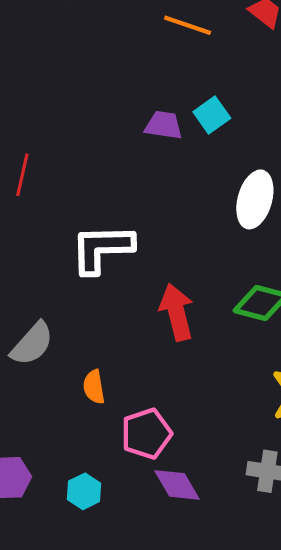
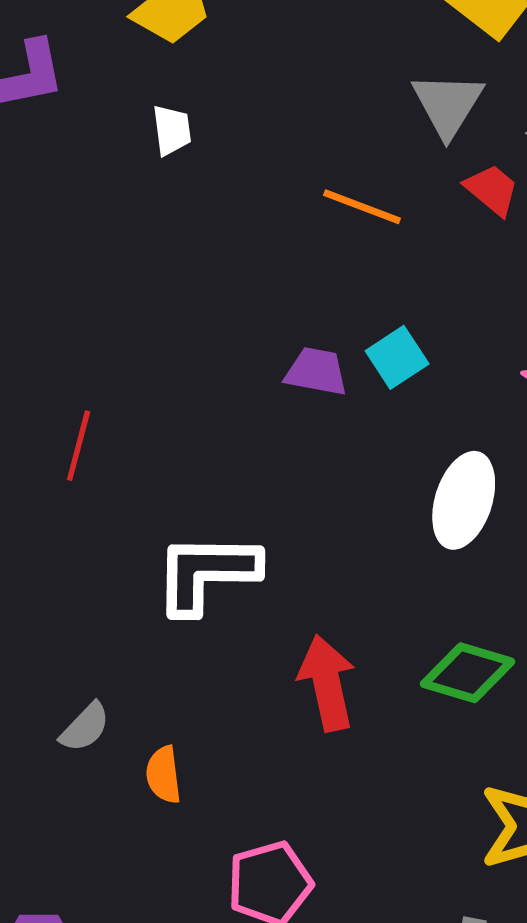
gray semicircle: (32, 344) -> (85, 727), size x0.7
orange semicircle: (94, 387) -> (163, 775), moved

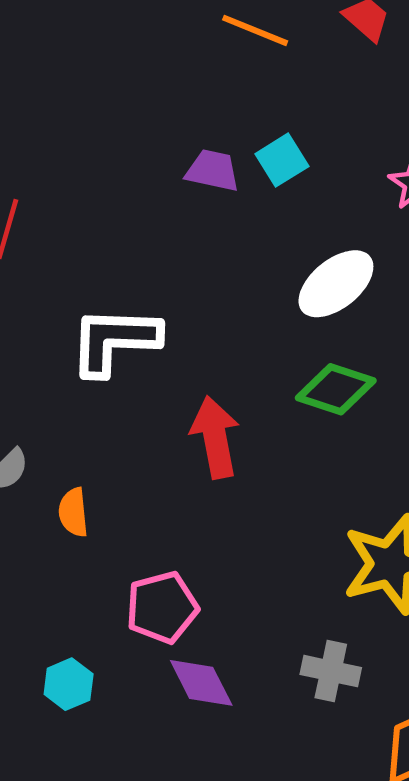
white ellipse: (464, 500) -> (336, 284), turned 32
green diamond: (468, 673) -> (336, 389), moved

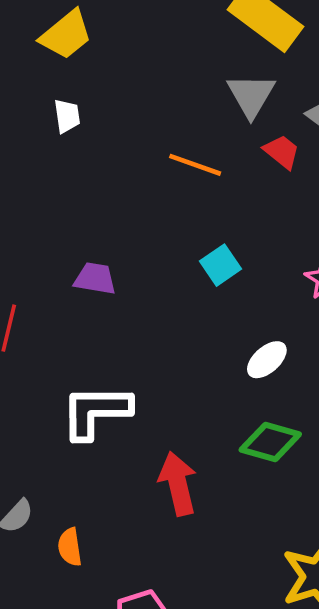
purple trapezoid: (213, 171) -> (95, 279), moved
white ellipse: (336, 284) -> (267, 360), size x0.7

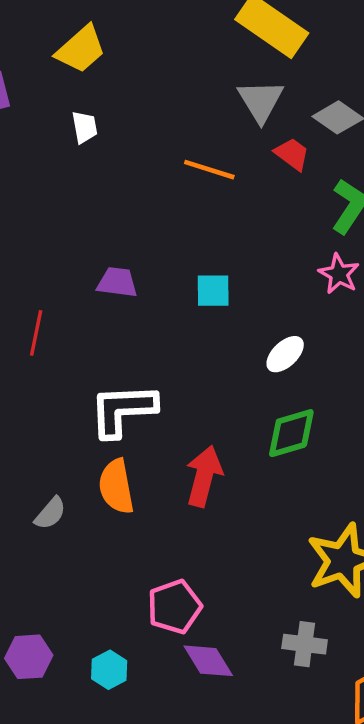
cyan square: (220, 265) -> (213, 291), moved, turned 36
green diamond: (270, 442) -> (291, 433), turned -30
red arrow: (178, 484) -> (204, 476), turned 30
orange semicircle: (70, 547) -> (116, 487), moved, size x1.5

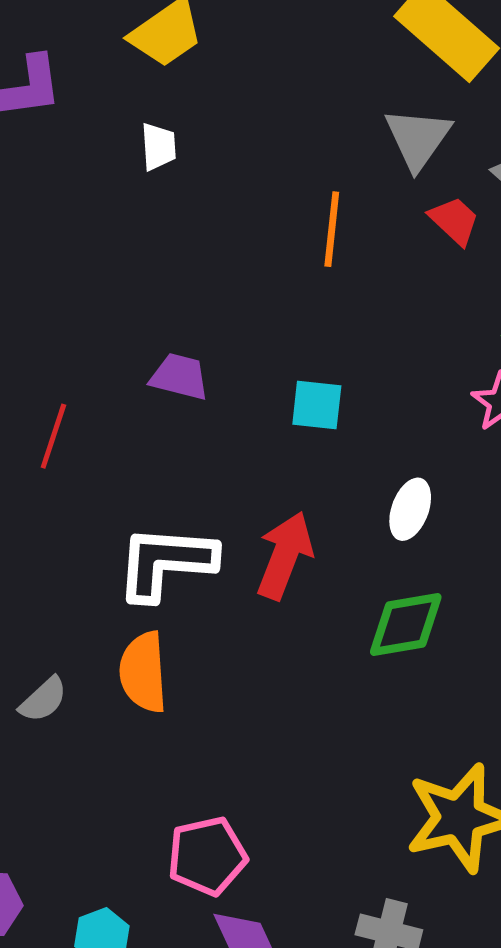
orange line: (209, 170) -> (332, 229), turned 72
white ellipse: (285, 354) -> (410, 509), turned -33
red arrow: (204, 476) -> (285, 556), moved

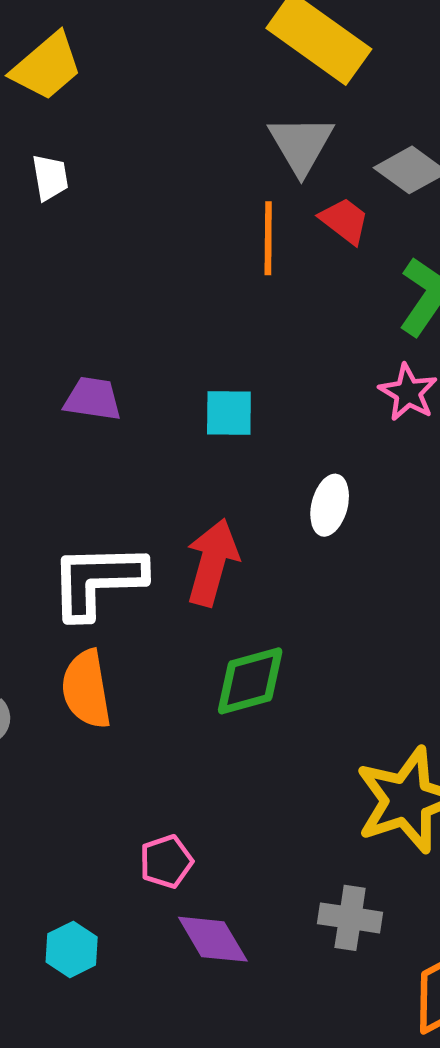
orange line: (332, 229) -> (268, 238), moved
green diamond: (406, 624) -> (250, 681), moved
pink pentagon: (207, 856) -> (166, 862), size x0.7

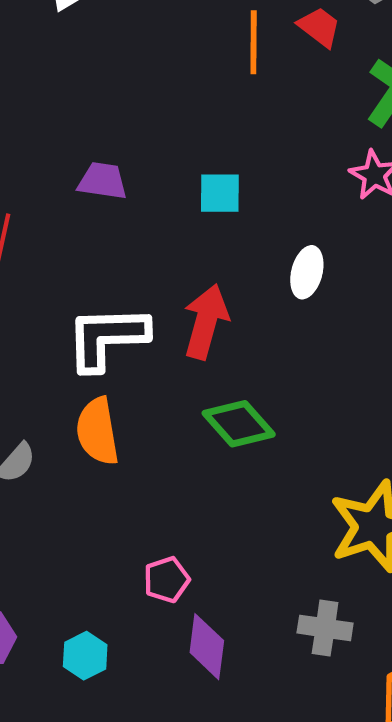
green diamond: (250, 681) -> (239, 424), turned 64
purple diamond: (213, 939) -> (207, 647), turned 38

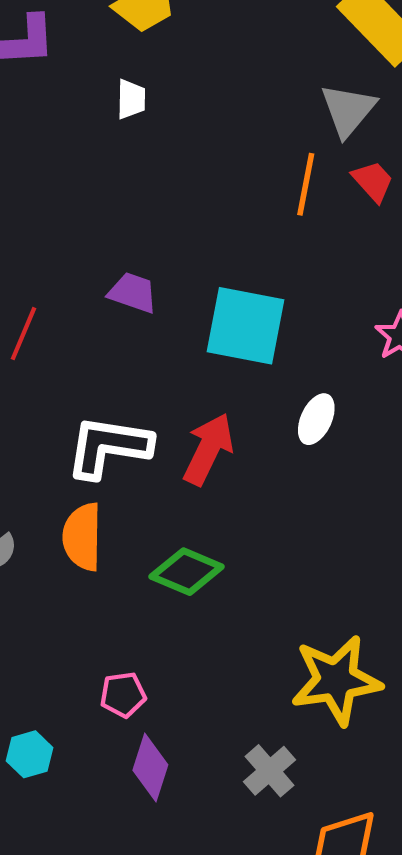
cyan square: (220, 193) -> (246, 326), size x1.8
green diamond: (239, 424) -> (187, 572), moved, turned -36
gray cross: (325, 628) -> (270, 771), turned 30

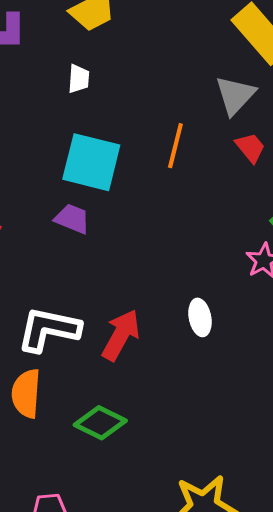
orange line: (306, 184) -> (175, 146), moved
cyan square: (246, 326) -> (91, 162), moved
white ellipse: (316, 419) -> (200, 317), turned -39

